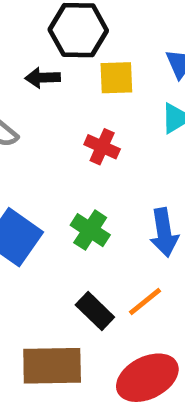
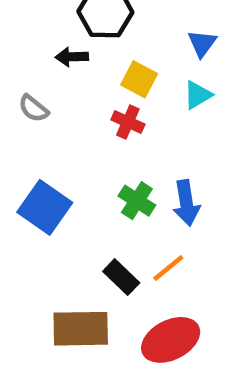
yellow square: (116, 78) -> (139, 79), moved, turned 30
green cross: (90, 230) -> (137, 201), moved

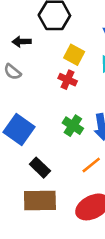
black arrow: (72, 57) -> (22, 42), moved
black rectangle: (121, 277) -> (40, 168), moved

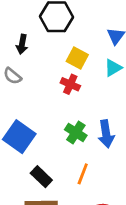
black arrow: (22, 42) -> (22, 44), turned -78
orange line: (91, 165) -> (83, 174), moved, turned -30

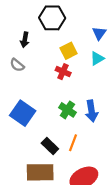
yellow square: (77, 58) -> (69, 51), turned 35
black rectangle: (41, 177) -> (50, 146), moved

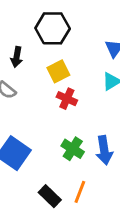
yellow square: (69, 51) -> (58, 71), moved

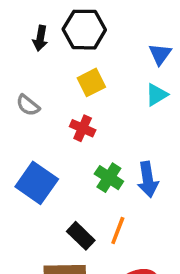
black arrow: (17, 57) -> (40, 38), moved
red cross: (67, 99) -> (83, 128), moved

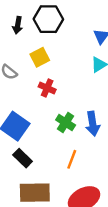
yellow square: (91, 82) -> (40, 57), moved
black rectangle: (81, 236) -> (23, 158), moved

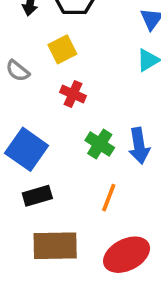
black rectangle: (23, 158) -> (37, 196), turned -60

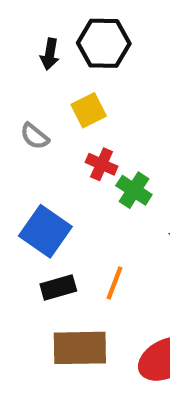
green cross: (100, 144) -> (134, 190), moved
orange line: (109, 198) -> (115, 283), moved

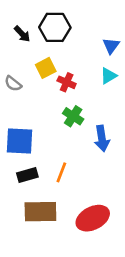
black arrow: (50, 54) -> (22, 34), turned -54
red cross: (102, 164) -> (67, 82), moved
blue square: (45, 231) -> (20, 141), turned -32

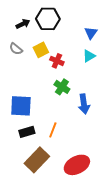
black arrow: (22, 34) -> (23, 24), turned -72
gray semicircle: (13, 84) -> (16, 49), moved
brown rectangle: (40, 212) -> (37, 160), turned -45

